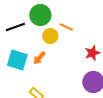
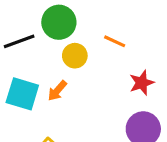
orange line: (66, 27) -> (115, 41), moved

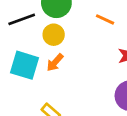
yellow circle: (75, 56) -> (54, 35), moved

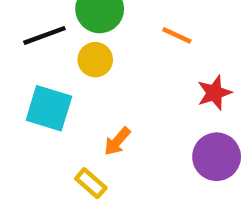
orange arrow: (55, 62) -> (117, 141), moved

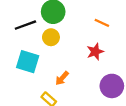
orange line: (177, 35) -> (102, 23), moved
red star: (214, 93) -> (95, 52), moved

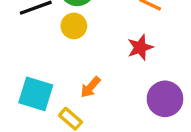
cyan square: (28, 62) -> (36, 94), moved

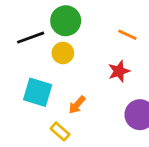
cyan square: (36, 94) -> (38, 92), moved

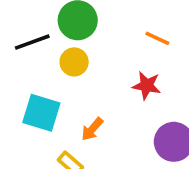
red star: (119, 71) -> (147, 86), turned 30

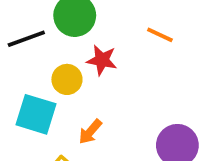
yellow circle: (74, 62) -> (67, 79), moved
red star: (147, 86) -> (102, 60), moved

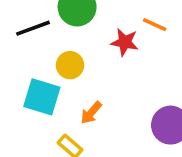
red star: (102, 60) -> (125, 42), moved

